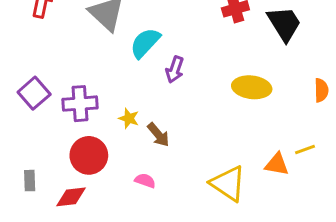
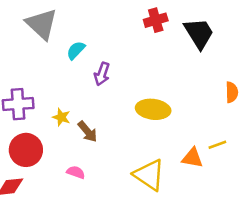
cyan semicircle: (145, 43) -> (76, 50), size x0.7
yellow ellipse: (252, 87) -> (153, 109), moved

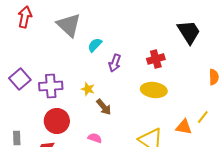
red cross: (156, 20) -> (156, 59), moved
yellow star: (61, 117) -> (88, 89), moved
yellow line: (217, 145) -> (203, 117), turned -32

